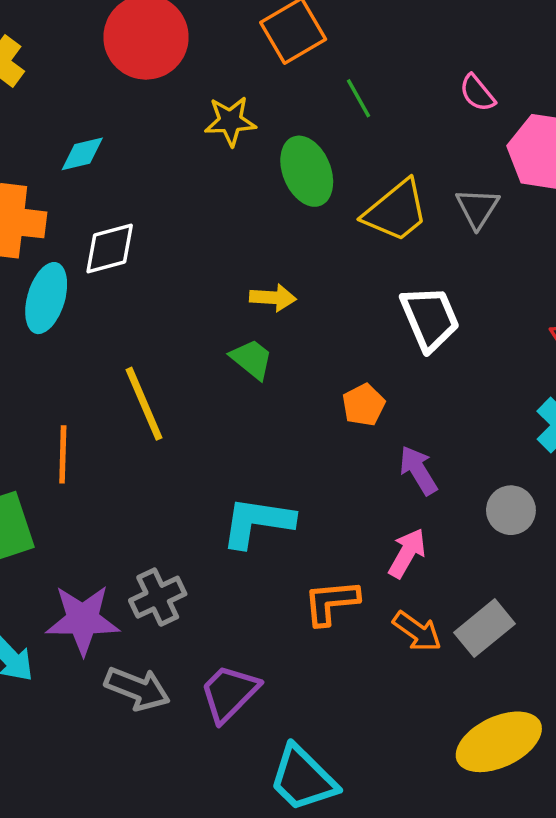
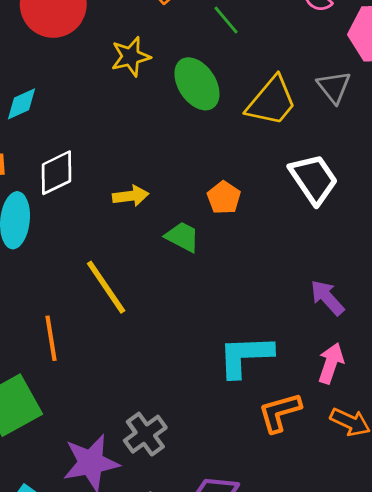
yellow arrow: (273, 298) -> (131, 196), moved
orange pentagon: (364, 405) -> (224, 198), moved
cyan L-shape: (257, 522) -> (245, 356), moved

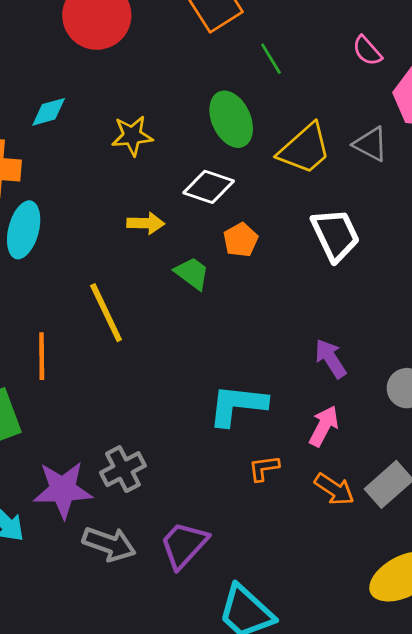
yellow star: (131, 57) -> (132, 136), moved
gray triangle: (334, 87) -> (371, 144), turned -33
white diamond: (57, 173) -> (209, 187), moved, turned 36
orange L-shape: (280, 412) -> (264, 468), size x0.7

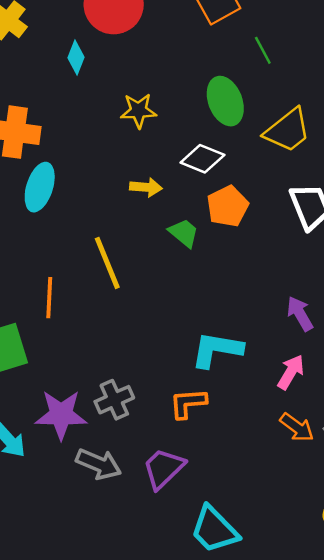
cyan diamond: (49, 112) -> (76, 57), moved, turned -56
orange pentagon: (241, 240) -> (228, 206), size x1.4
orange L-shape: (264, 468) -> (188, 403), moved, size x1.4

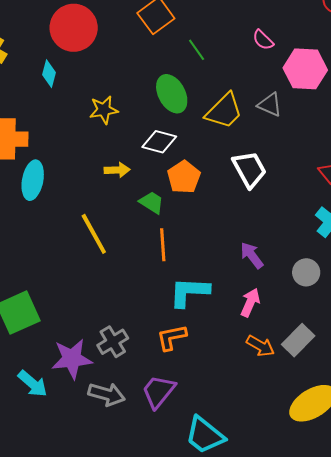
orange line: (49, 298) -> (163, 245), moved

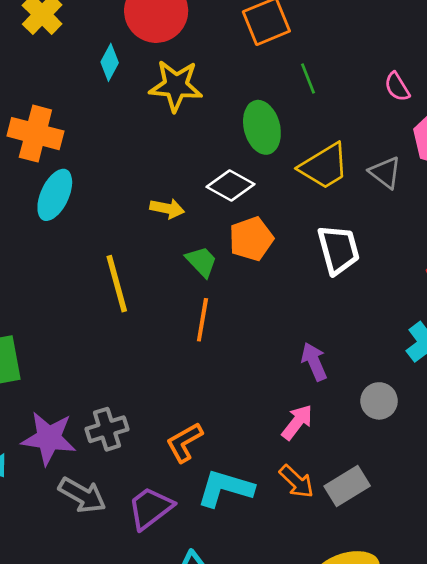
yellow star: (104, 110) -> (176, 86), moved, size x1.4
cyan L-shape: (189, 292) -> (225, 488), moved
orange L-shape: (172, 337) -> (184, 442), turned -32

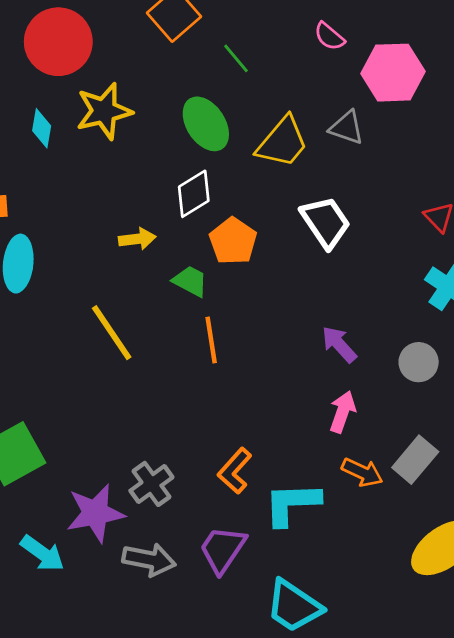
cyan diamond: (110, 62) -> (42, 128), moved
white diamond: (231, 185) -> (194, 194), turned -42

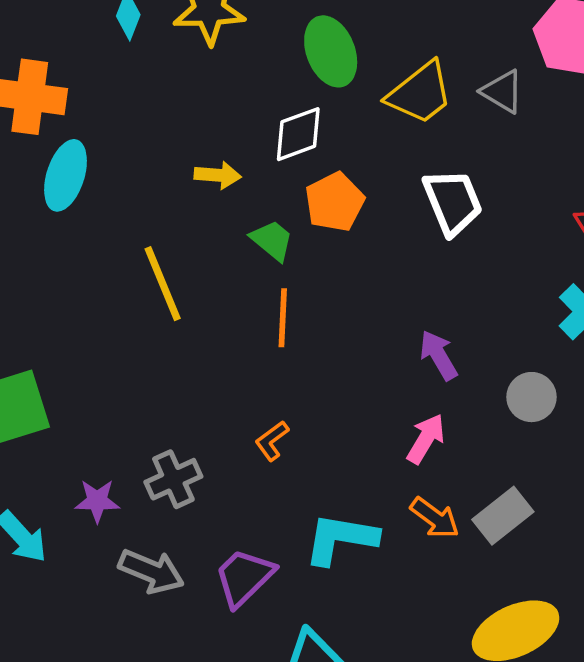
orange L-shape: (235, 471) -> (272, 441), moved, size x0.7
purple star: (95, 513) -> (97, 501), size x0.6

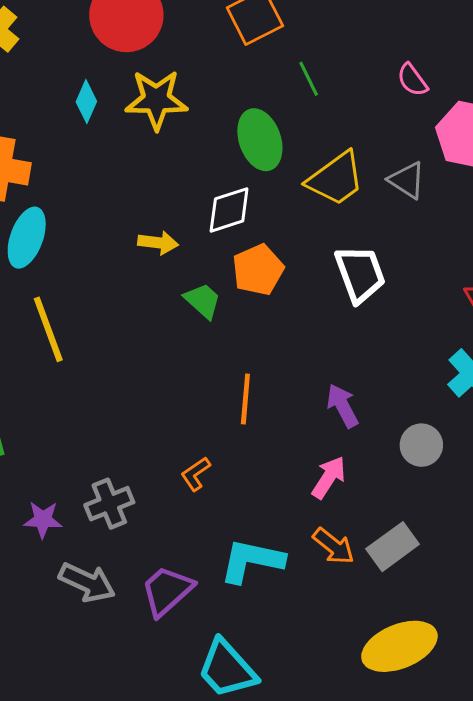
yellow line: (163, 284) -> (48, 329), moved
orange line: (283, 318) -> (245, 399), moved

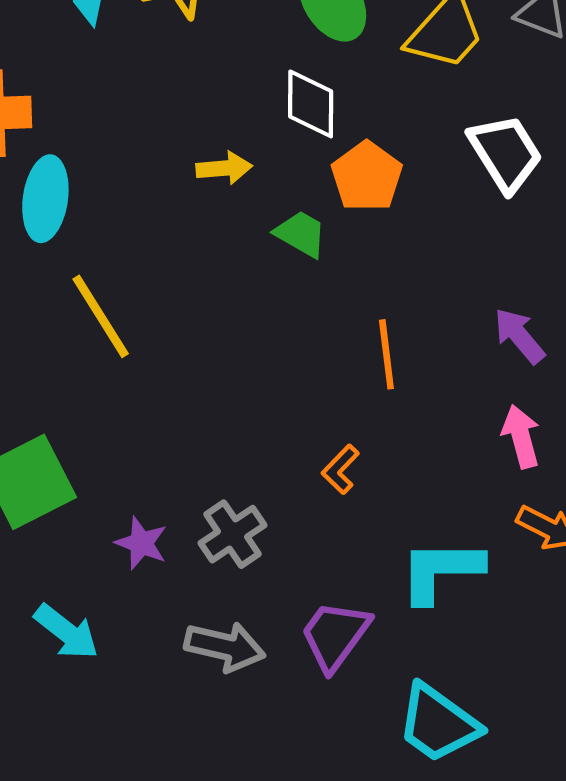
white diamond: (229, 210) -> (311, 104), turned -60
pink arrow: (329, 477) -> (521, 436), turned -36
purple star: (43, 520) -> (141, 543), moved, turned 30

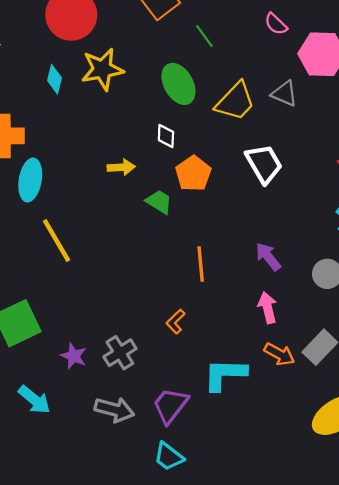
white diamond: (311, 104) -> (166, 136), size x0.7
cyan trapezoid: (438, 723) -> (169, 457), moved, size x0.7

